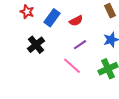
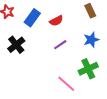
pink line: (72, 66) -> (66, 84), moved

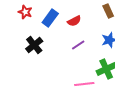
pink line: (66, 84) -> (84, 84), turned -48

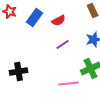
black cross: (34, 45) -> (19, 72), moved, turned 30

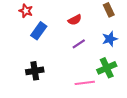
blue rectangle: (35, 18) -> (39, 31), moved

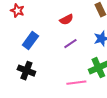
blue rectangle: (39, 31) -> (30, 41), moved
black cross: (35, 71) -> (26, 71), turned 30

